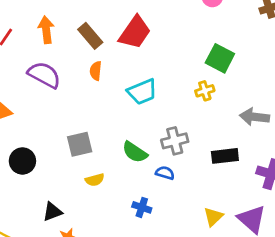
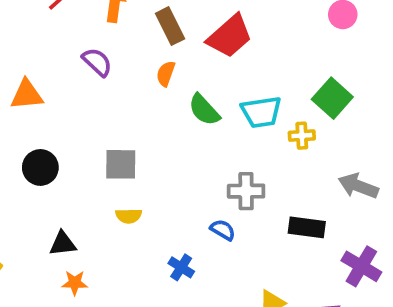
purple semicircle: (44, 75) -> (97, 62), size x0.7
cyan trapezoid: (142, 92) -> (261, 112), moved
green semicircle: (135, 152) -> (204, 110), moved

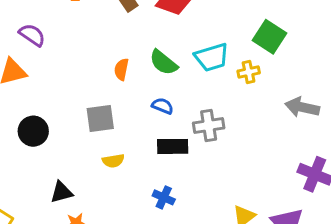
purple semicircle: (97, 62) -> (32, 35), moved
orange semicircle: (166, 74) -> (121, 69), moved
black rectangle: (307, 227) -> (173, 146), moved
blue semicircle: (223, 230) -> (163, 106), moved

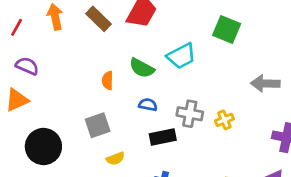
yellow cross: (249, 72) -> (224, 120), moved
gray cross: (209, 125) -> (190, 114), turned 30
black circle: (33, 131) -> (43, 147), size x1.4

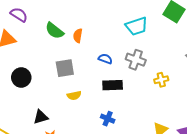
green semicircle: (142, 68) -> (54, 31), moved
gray cross: (190, 114) -> (136, 60), moved
black circle: (43, 147) -> (21, 77), size x0.7

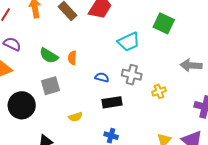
gray square: (65, 68) -> (50, 86), moved
black circle: (21, 77) -> (22, 105), size x1.4

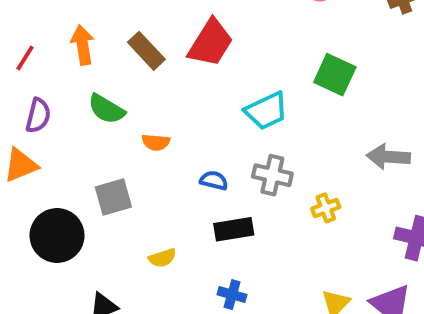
purple semicircle: (12, 44) -> (38, 116), turned 78
green semicircle: (49, 56) -> (106, 109), moved
orange semicircle: (72, 58) -> (156, 142), turned -88

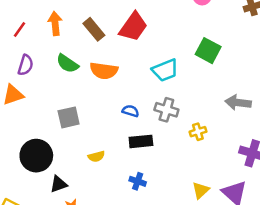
orange semicircle: (156, 142) -> (104, 71), moved, size x1.6
black circle: (57, 235) -> (36, 156), moved

